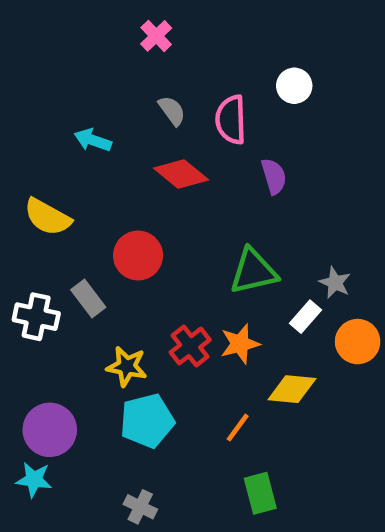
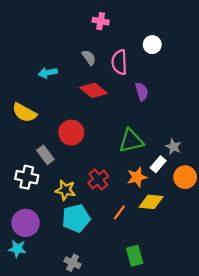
pink cross: (156, 36) -> (101, 21), moved, turned -35
cyan arrow: (93, 140) -> (48, 73), turned -30
white cross: (36, 317) -> (27, 177), moved
orange star: (240, 344) -> (137, 177), moved
orange line: (238, 428) -> (119, 212), moved

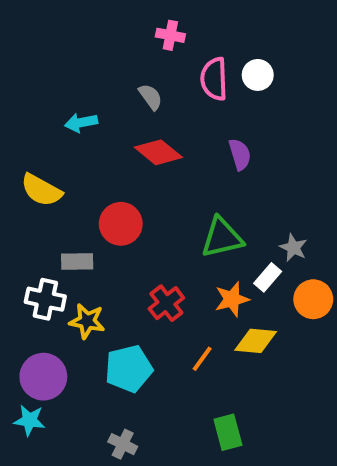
pink semicircle: (119, 62) -> (214, 79), moved
gray rectangle: (45, 155) -> (77, 262), turned -54
yellow star: (65, 190) -> (87, 321), moved

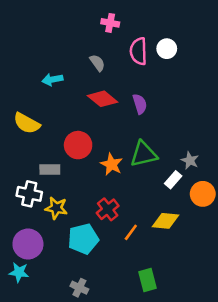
purple semicircle: (240, 154) -> (140, 104), moved
orange star: (232, 299) -> (111, 164), moved, turned -30
red cross: (166, 303) -> (108, 209), moved

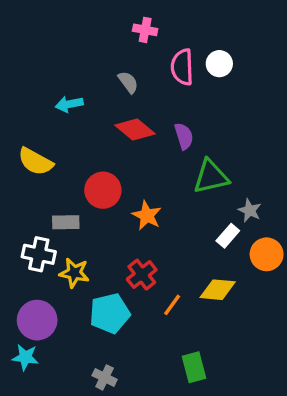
green triangle: (144, 154) -> (211, 177), moved

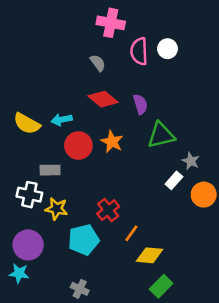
pink cross: (145, 30) -> (111, 23), size x1.5
cyan arrow: (69, 104) -> (62, 120), moved
orange star: (147, 215) -> (112, 142), moved
yellow diamond: (218, 290) -> (149, 255), moved
green rectangle: (194, 367) -> (161, 286), moved, turned 60

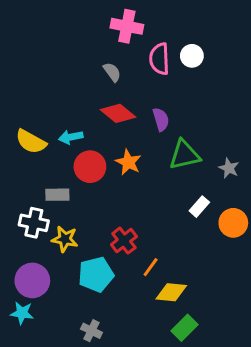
gray star: (191, 161) -> (229, 168), moved

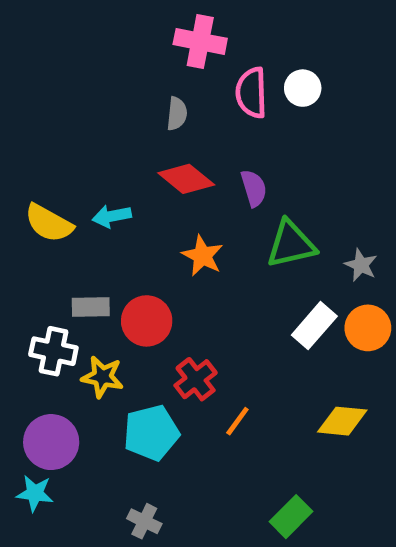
gray semicircle: (112, 72) -> (177, 114), turned 42
red circle: (90, 167) -> (147, 321), moved
white rectangle: (199, 207) -> (314, 326), size x1.4
orange circle: (233, 223) -> (368, 328), moved
yellow diamond: (171, 292) -> (342, 421), moved

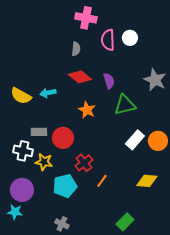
gray star: (361, 265) -> (155, 80), moved, size x1.6

